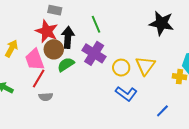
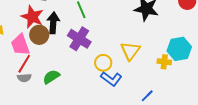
green semicircle: (66, 65) -> (51, 77), moved
yellow circle: (121, 68) -> (103, 63), moved
gray semicircle: (46, 97) -> (24, 78), moved

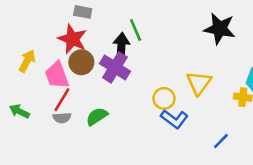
black arrow: (53, 23) -> (121, 47), moved
purple cross: (79, 39) -> (115, 67), moved

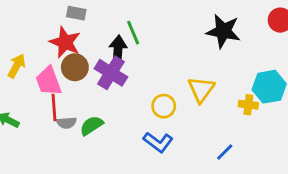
red line: (62, 100) -> (54, 107), turned -35
gray semicircle: (62, 118) -> (67, 123), moved
blue L-shape: (174, 119) -> (158, 142), moved

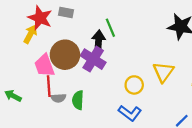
red star: (65, 42) -> (40, 18), moved
yellow arrow: (17, 66) -> (30, 34), moved
brown circle: (75, 67) -> (65, 55), size x1.4
green semicircle: (92, 126) -> (78, 100), turned -54

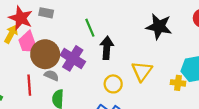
black arrow: (98, 42) -> (107, 48), moved
pink trapezoid: (44, 66) -> (28, 43), moved
gray semicircle: (58, 98) -> (52, 75), moved, turned -152

